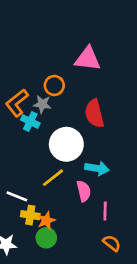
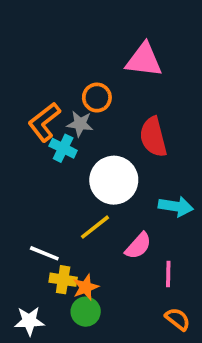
cyan arrow: (97, 168) -> (176, 206), moved
pink semicircle: (84, 191) -> (138, 246), turned 55

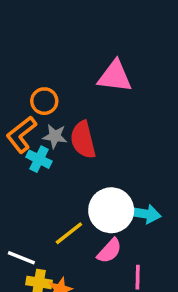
orange circle: (97, 98) -> (44, 101), moved
red semicircle: (153, 137) -> (83, 140), moved
white circle: (114, 180) -> (111, 210), moved

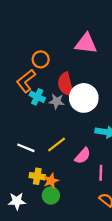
gray star: (55, 136) -> (57, 101), moved
white circle: (111, 210) -> (84, 98), moved
white line: (21, 258) -> (26, 148), moved

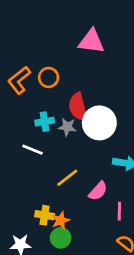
pink triangle: (86, 44) -> (91, 41), moved
orange L-shape: (26, 81) -> (19, 80), moved
cyan cross: (37, 97) -> (45, 122), turned -35
white line: (26, 148) -> (33, 150), moved

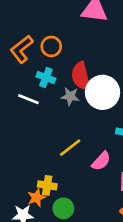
cyan cross: (45, 122) -> (46, 77), moved, turned 30
white line: (33, 150) -> (28, 99), moved
orange star: (61, 220) -> (36, 198), moved

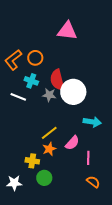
orange star: (36, 198) -> (49, 149), moved

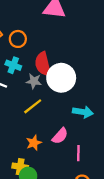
yellow line: (49, 133) -> (33, 106), moved
yellow cross: (32, 161) -> (20, 167), moved

